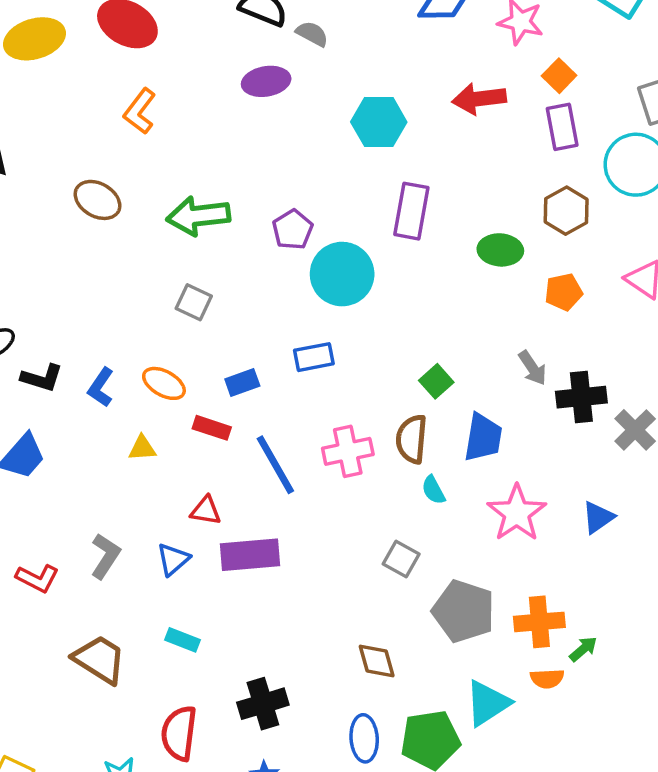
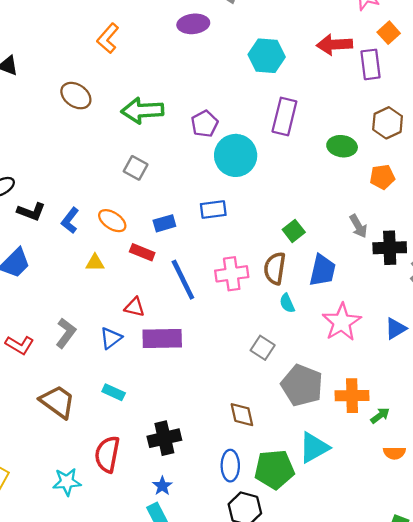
purple rectangle: (562, 127) -> (371, 64), moved
orange semicircle: (547, 679) -> (394, 453), moved

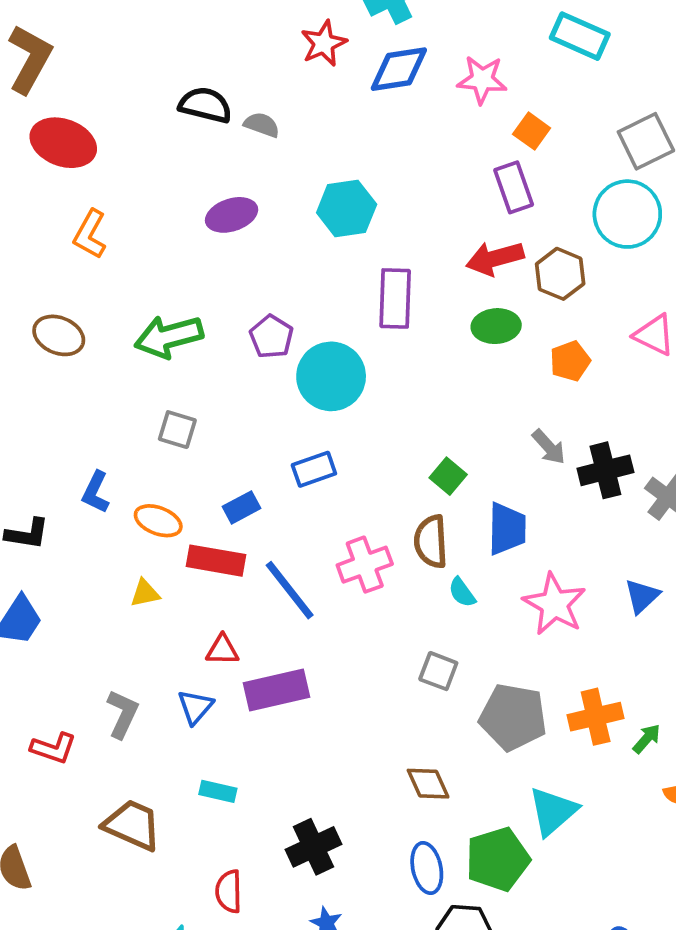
purple ellipse: (193, 24) -> (232, 215), moved
red arrow: (334, 45) -> (495, 258), moved
blue L-shape: (70, 220) -> (96, 492), moved
red rectangle: (142, 252) -> (216, 561), size x1.4
red semicircle: (107, 454) -> (229, 891), size x0.7

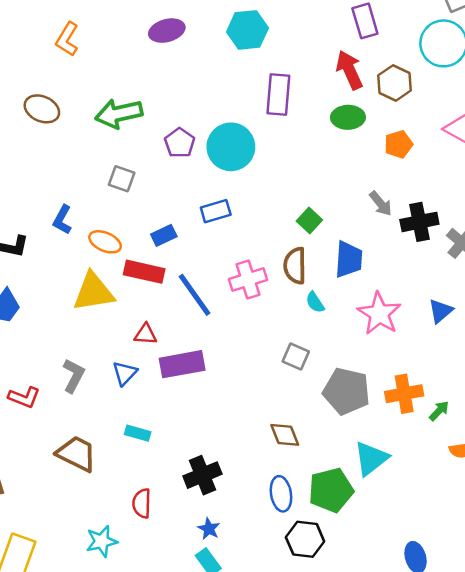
red arrow: (495, 258) -> (349, 70), turned 78
purple pentagon: (271, 337) -> (180, 143), moved
yellow triangle: (145, 593) -> (93, 292), size x2.0

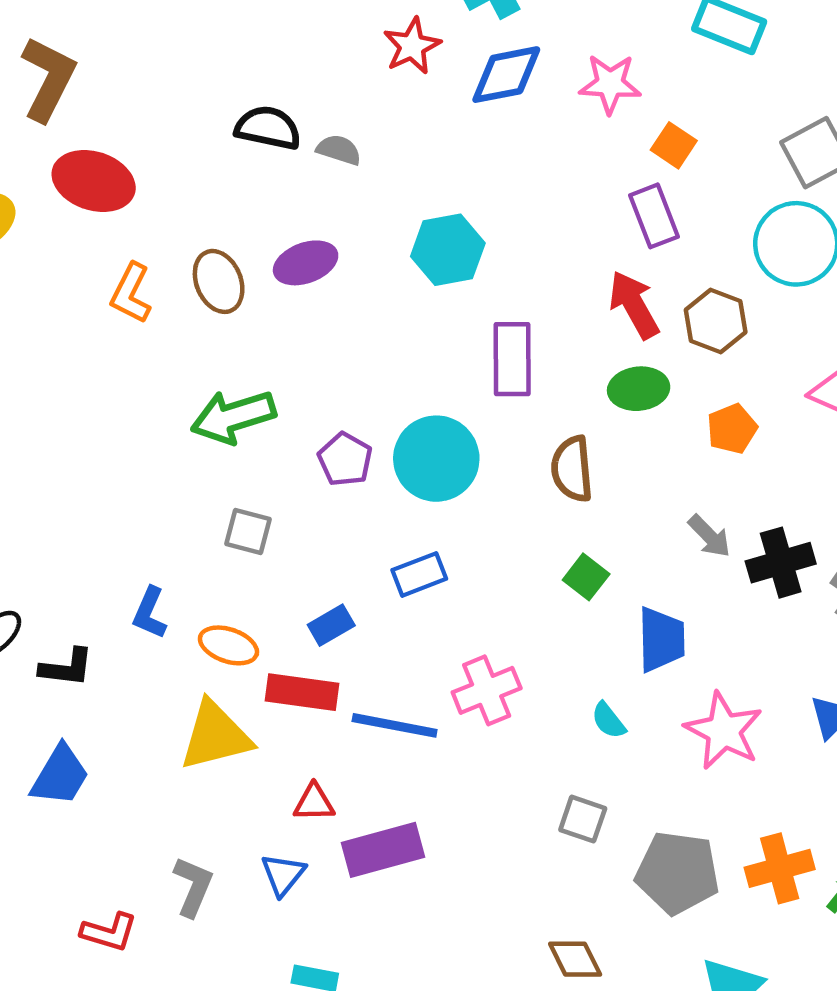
brown ellipse: (42, 109) -> (219, 281), moved, turned 48
brown semicircle: (295, 266) -> (572, 469), moved
blue line: (195, 295) -> (395, 725), turned -39

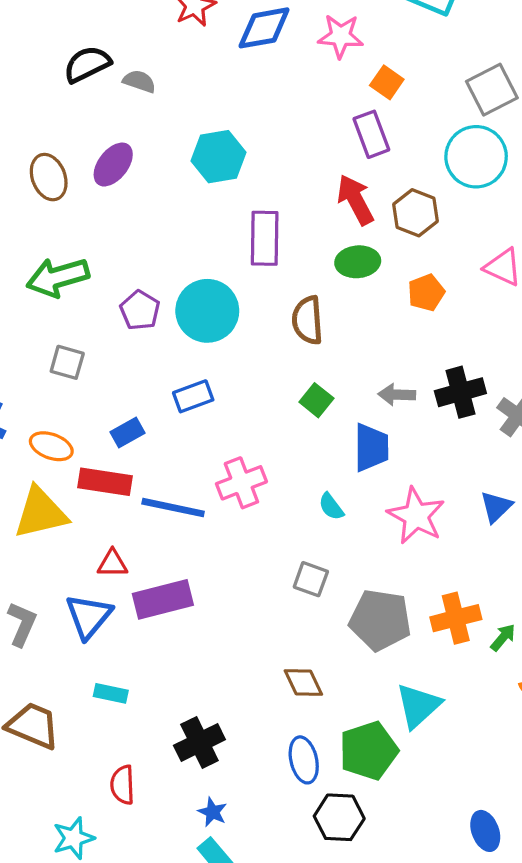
black semicircle: (268, 128) -> (87, 64), turned -39
purple ellipse: (306, 263) -> (113, 165), turned -33
gray arrow: (709, 536) -> (397, 395), moved, turned 135
blue triangle: (283, 874) -> (89, 616), size x1.4

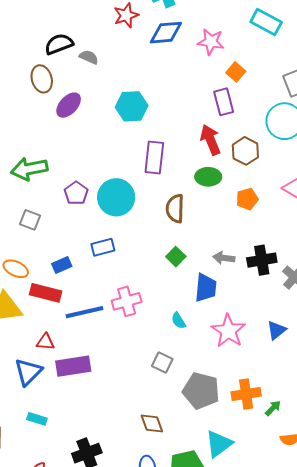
brown ellipse: (49, 177) -> (42, 79), moved
blue line: (173, 508) -> (85, 312), turned -30

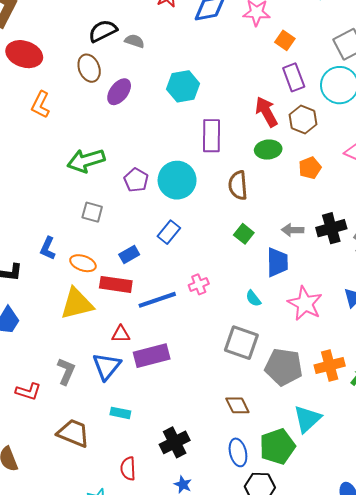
purple rectangle: (224, 102) -> (294, 77), moved
blue rectangle: (103, 247) -> (169, 232), turned -30
pink cross: (127, 301) -> (199, 284), size x0.7
gray square: (162, 363) -> (241, 343), size x1.6

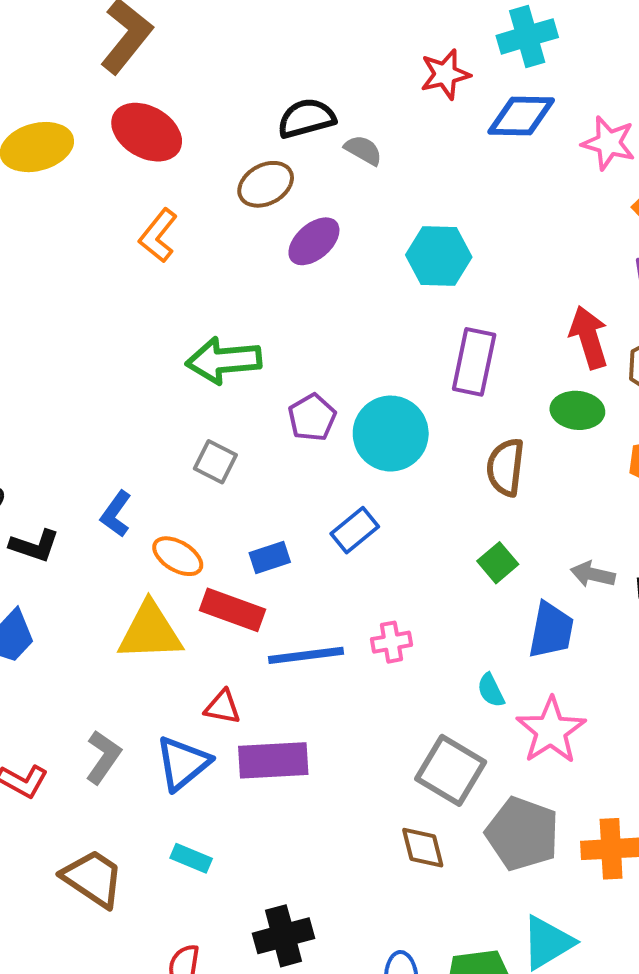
brown ellipse: (89, 68) -> (266, 184), turned 72
pink star: (305, 303) -> (551, 730), moved
brown diamond: (237, 405) -> (423, 848), moved

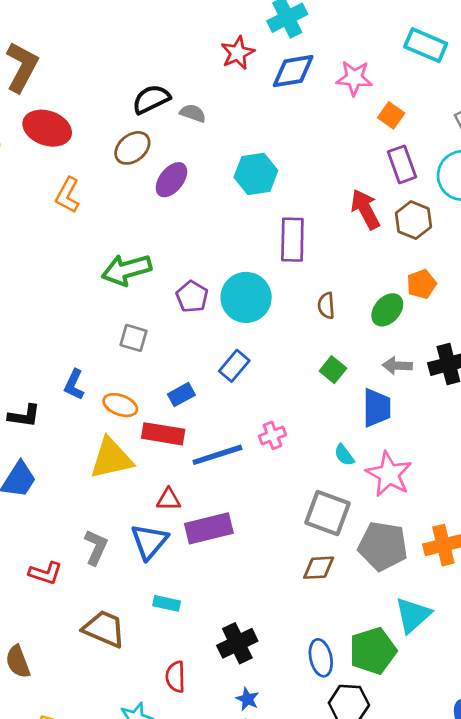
green ellipse: (577, 410) -> (387, 310), moved, turned -44
brown semicircle: (505, 467) -> (326, 306), size x0.7
brown diamond: (423, 848) -> (319, 568), turned -68

